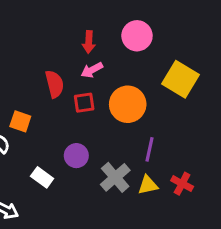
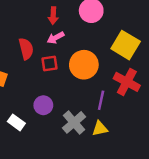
red cross: (182, 184) -> (127, 82), moved, size x1.5

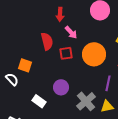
red arrow: (53, 16) -> (60, 14), moved
pink arrow: (56, 38) -> (71, 32), turned -104

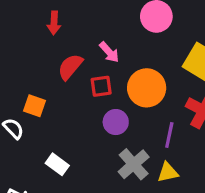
red arrow: (60, 14) -> (54, 23), moved
red semicircle: (47, 41) -> (70, 67), turned -126
purple circle: (61, 87) -> (116, 122), moved

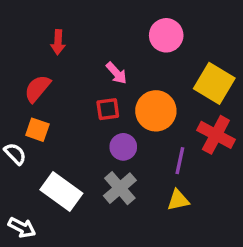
red semicircle: (70, 67) -> (37, 89), moved
white rectangle: (57, 164) -> (61, 191), size x1.6
gray cross: (134, 164) -> (120, 188), moved

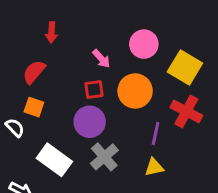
pink circle: (166, 35) -> (144, 44), moved
purple circle: (123, 147) -> (90, 122), moved, size x1.4

